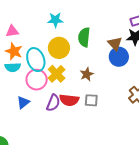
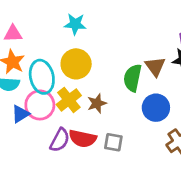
green semicircle: (84, 37) -> (133, 78), moved
blue circle: (119, 57) -> (156, 108), moved
brown star: (87, 74) -> (97, 103), moved
blue triangle: (23, 102) -> (20, 114), moved

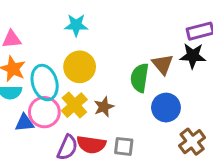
blue triangle: (20, 114) -> (24, 123), turned 30

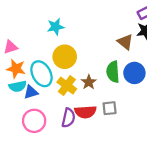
green semicircle: (140, 78) -> (113, 72), moved
pink circle: (44, 112) -> (34, 121), moved
blue triangle: (24, 123) -> (31, 92), moved

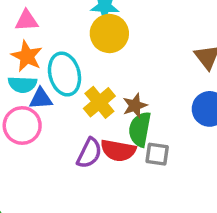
yellow circle: (65, 57) -> (109, 34), moved
green semicircle: (113, 72) -> (140, 129), moved
pink circle: (34, 121) -> (22, 125), moved

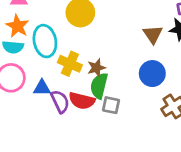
blue triangle: (41, 99) -> (42, 88), moved
yellow cross: (99, 102) -> (70, 64), turned -30
purple semicircle: (89, 153) -> (60, 102), turned -55

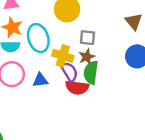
purple semicircle: (60, 102) -> (69, 72), moved
gray square: (111, 105) -> (87, 38), moved

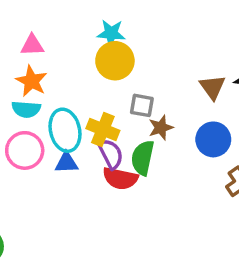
cyan ellipse: (38, 38) -> (65, 130), moved
brown star: (87, 57) -> (161, 128), moved

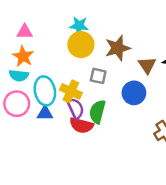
brown star: (161, 128) -> (118, 48), moved, size x1.5
blue circle: (213, 139) -> (134, 93), moved

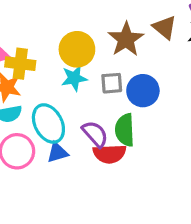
cyan star: (79, 26) -> (74, 78), moved
brown triangle: (147, 65) -> (165, 27), moved
yellow cross: (71, 91) -> (20, 64), moved
blue circle: (134, 93) -> (143, 91), moved

